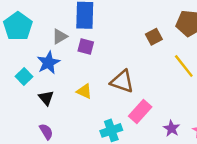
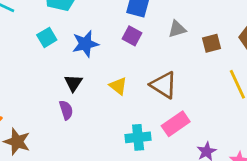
gray triangle: (60, 36) -> (177, 29), moved
cyan square: (24, 76) -> (47, 37), moved
purple semicircle: (46, 132) -> (66, 110), moved

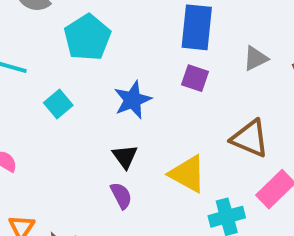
cyan square: (47, 37) -> (58, 104), moved
yellow triangle: (118, 86) -> (188, 174), moved, size x1.5

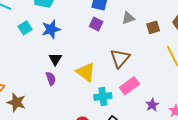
blue star: (133, 100) -> (51, 29), moved
brown triangle: (250, 138) -> (120, 58), turned 40

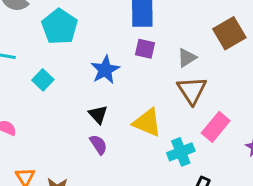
gray triangle: (128, 18) -> (187, 58), moved
brown square: (153, 27) -> (229, 33), size x1.5
blue star: (51, 29) -> (105, 70), moved

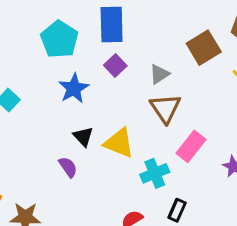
cyan pentagon: (60, 27) -> (59, 39), moved
purple square: (145, 49) -> (115, 65), turned 35
black triangle: (98, 114) -> (83, 136), moved

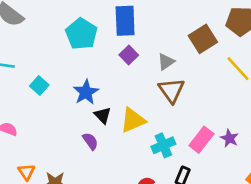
blue star: (74, 88) -> (86, 92), moved
yellow triangle: (119, 143) -> (133, 120), turned -44
pink rectangle: (191, 146) -> (201, 140), moved

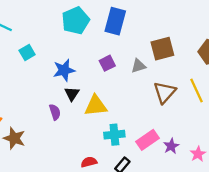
brown square: (203, 39) -> (162, 49), moved
purple square: (129, 55) -> (107, 63), moved
brown triangle: (171, 90) -> (165, 92), moved

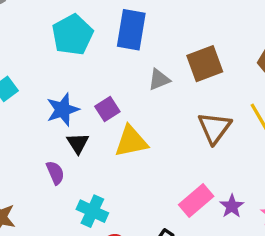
purple square: (107, 63) -> (107, 109), moved
gray triangle: (138, 66) -> (159, 80), moved
yellow triangle: (96, 106) -> (131, 141), moved
cyan cross: (114, 135) -> (92, 211), moved, turned 36

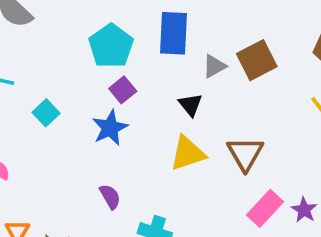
gray triangle: (159, 80) -> (214, 66), moved
purple square: (107, 109) -> (123, 90), moved
brown triangle: (214, 128) -> (245, 154), moved
black triangle: (78, 143) -> (190, 105), moved

